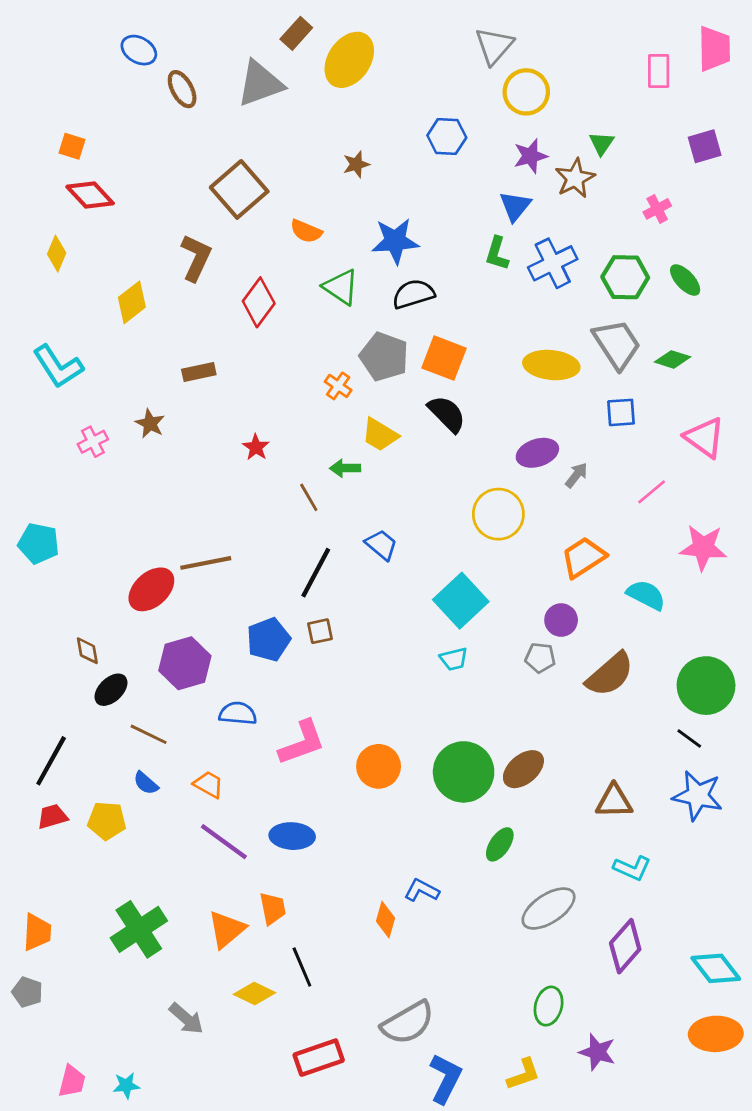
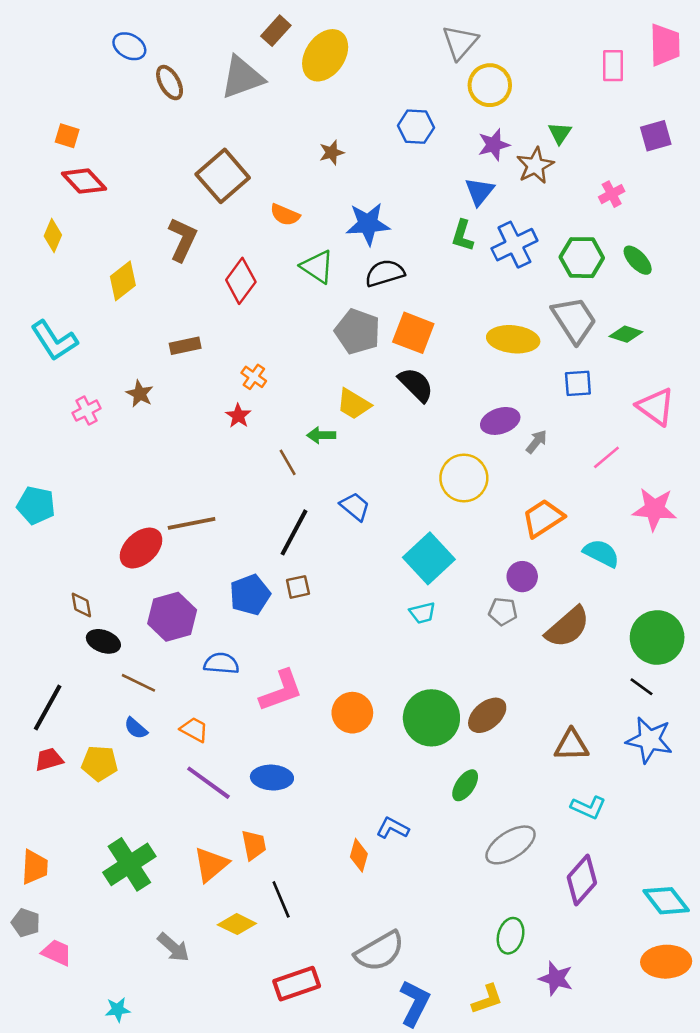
orange cross: (338, 386) -> (254, 377), moved
black ellipse: (111, 690) -> (103, 641), turned 64
pink trapezoid: (72, 1081) -> (57, 953), moved, turned -80

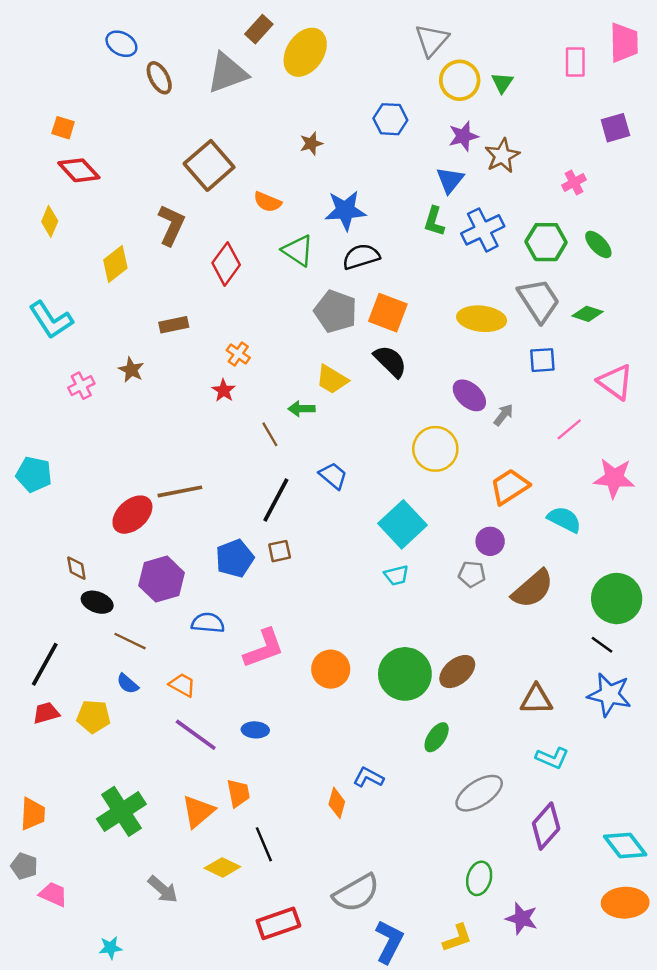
green triangle: (560, 133) -> (502, 83), moved
purple ellipse: (500, 421) -> (469, 395), turned 60
blue ellipse: (272, 778) -> (255, 730), size x0.7

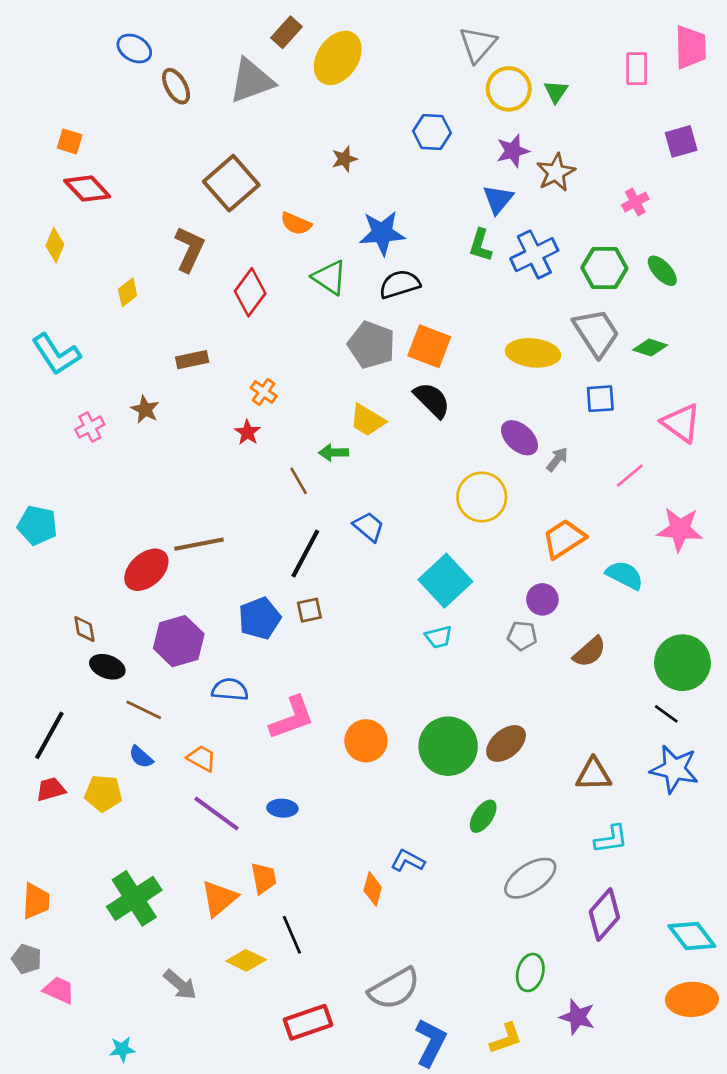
yellow diamond: (115, 264) -> (128, 292), size x0.7
brown semicircle: (533, 589) -> (590, 652), size x0.7
cyan L-shape: (552, 758) -> (611, 839), turned -32

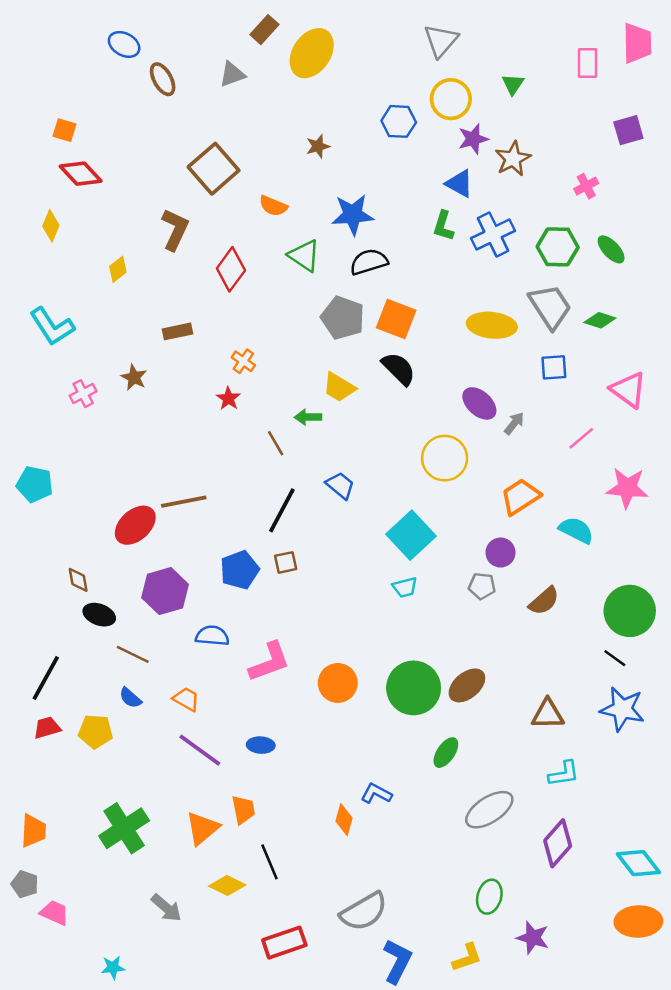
gray triangle: (251, 81) -> (232, 74), size x0.6
yellow circle: (509, 89) -> (451, 99), moved
blue triangle: (498, 199) -> (460, 184), turned -40

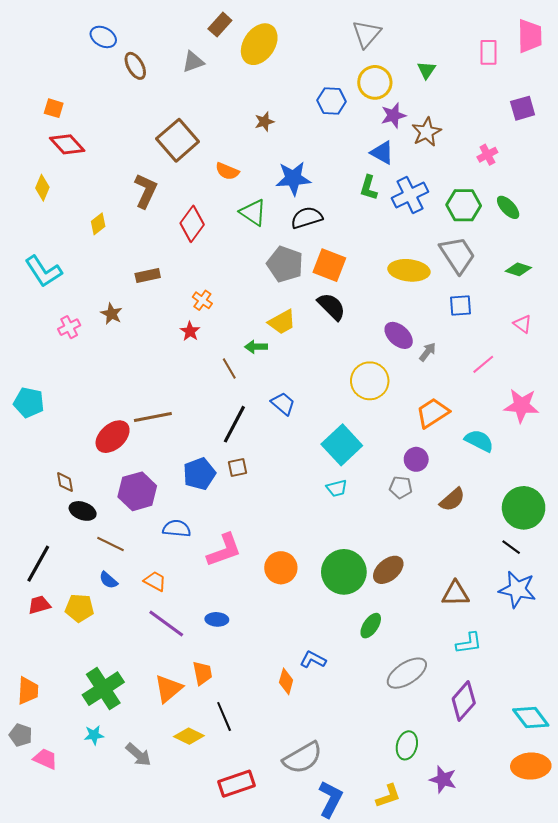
green diamond: (600, 320) -> (518, 269), moved
yellow trapezoid: (339, 387) -> (282, 322), turned -60
pink triangle: (628, 390) -> (523, 324), size x0.6
cyan star: (113, 967) -> (94, 735), moved

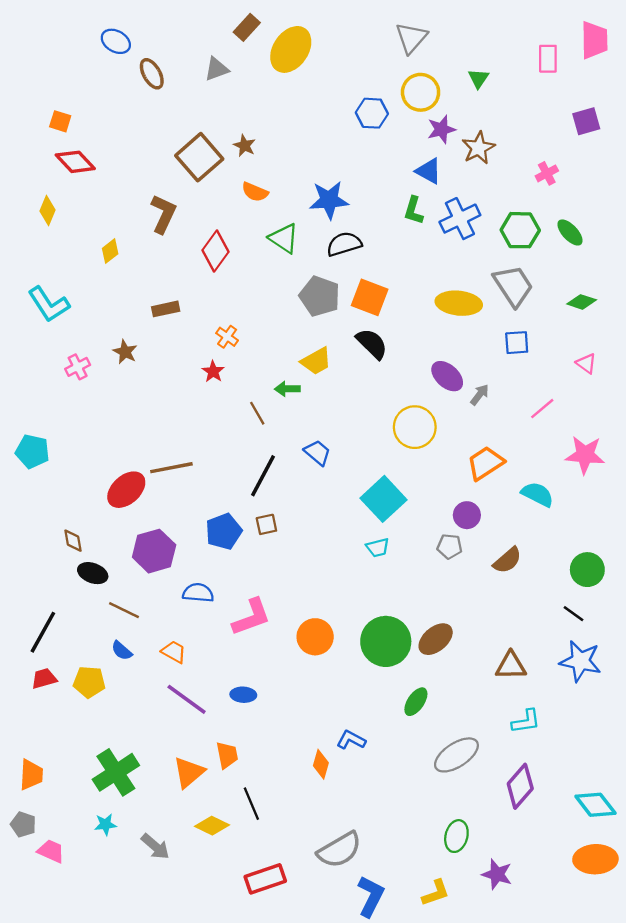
brown star: (264, 122) -> (244, 146), moved, turned -30
green circle: (524, 508) -> (587, 570), size x0.7

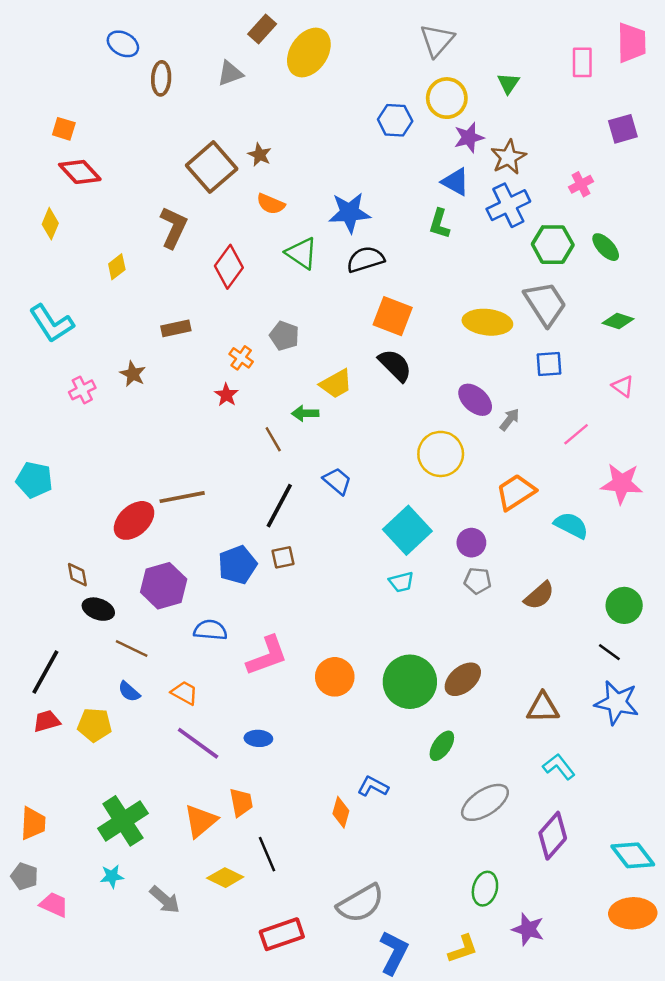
brown ellipse: (152, 74) -> (161, 78), turned 32
blue cross: (460, 219) -> (508, 205), moved
gray pentagon: (320, 296) -> (284, 336), moved, size x0.7
purple circle: (467, 515) -> (471, 543), moved
cyan L-shape: (526, 721) -> (559, 767), turned -120

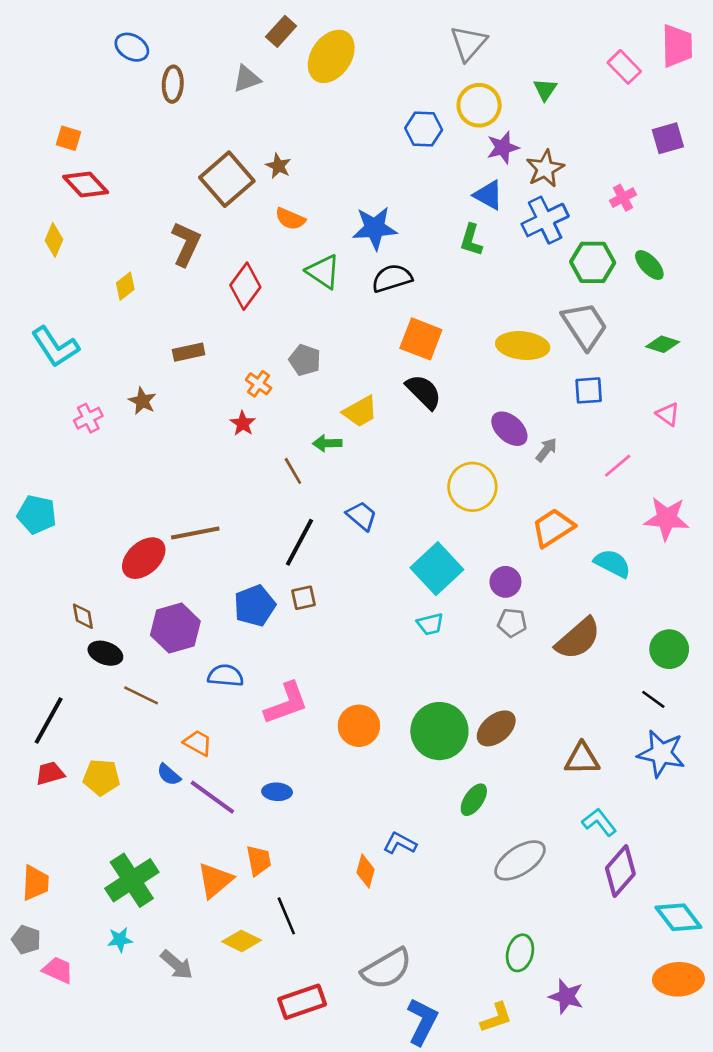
pink rectangle: (582, 62) -> (624, 67), turned -44
brown semicircle: (539, 596) -> (578, 639), size x1.4
blue semicircle: (129, 692) -> (169, 775), moved
purple diamond: (553, 836) -> (620, 871), moved

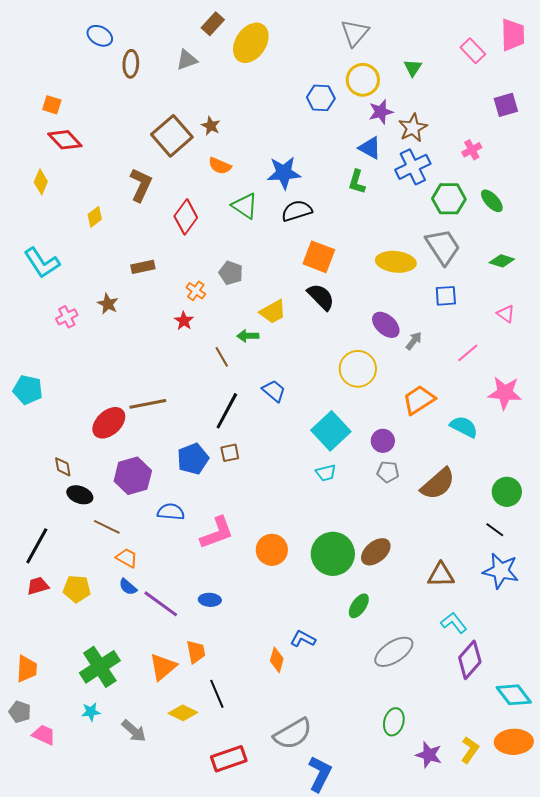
orange trapezoid: (198, 743) -> (127, 558), moved
yellow L-shape: (496, 1018) -> (470, 750), moved, turned -36

